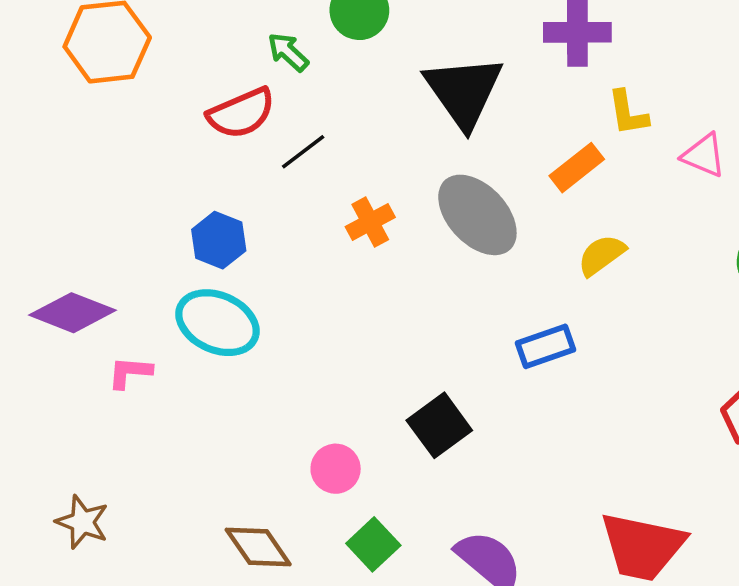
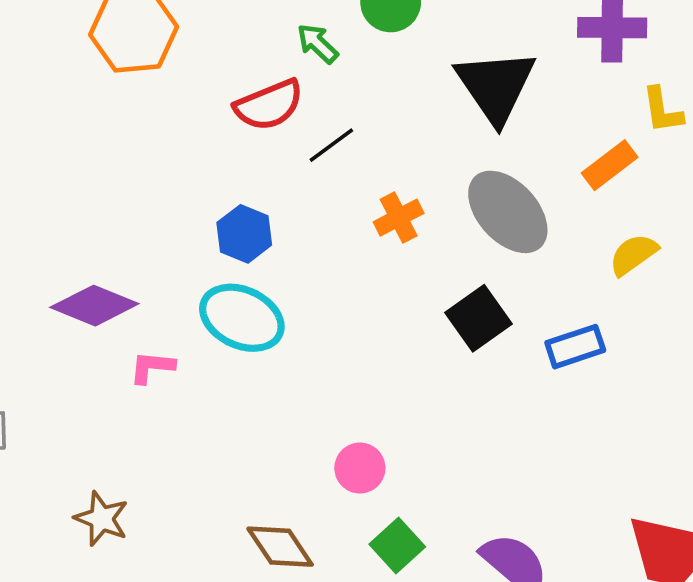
black square: (439, 425) -> (478, 318), moved

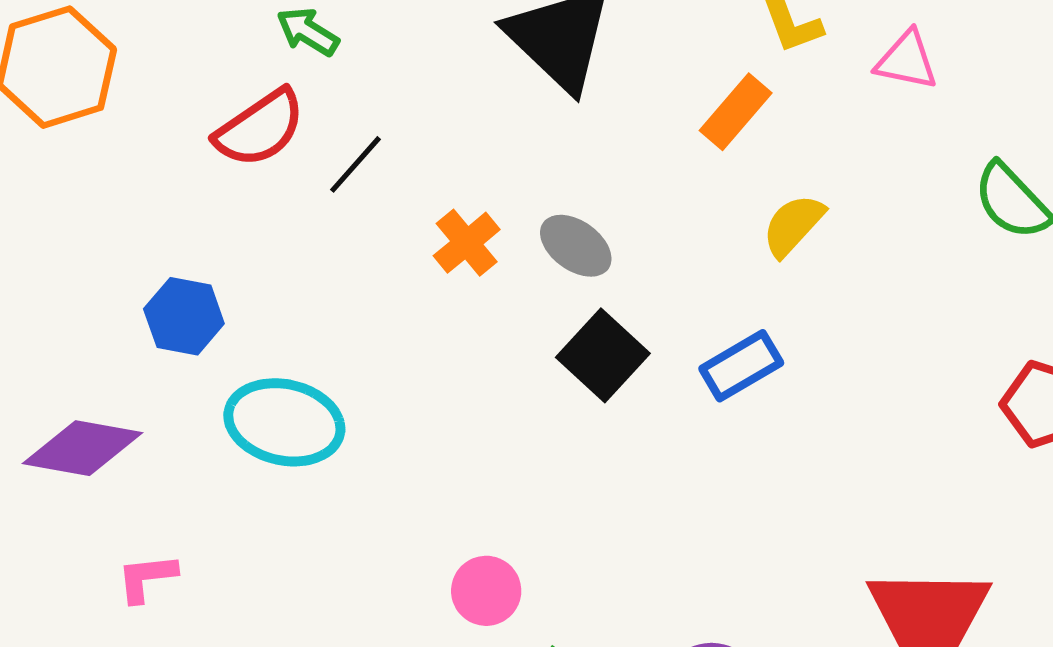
gray ellipse: (508, 212) -> (576, 246), moved, size x0.6
blue hexagon: (244, 234) -> (184, 316), moved
pink L-shape: (152, 367) -> (147, 578), moved

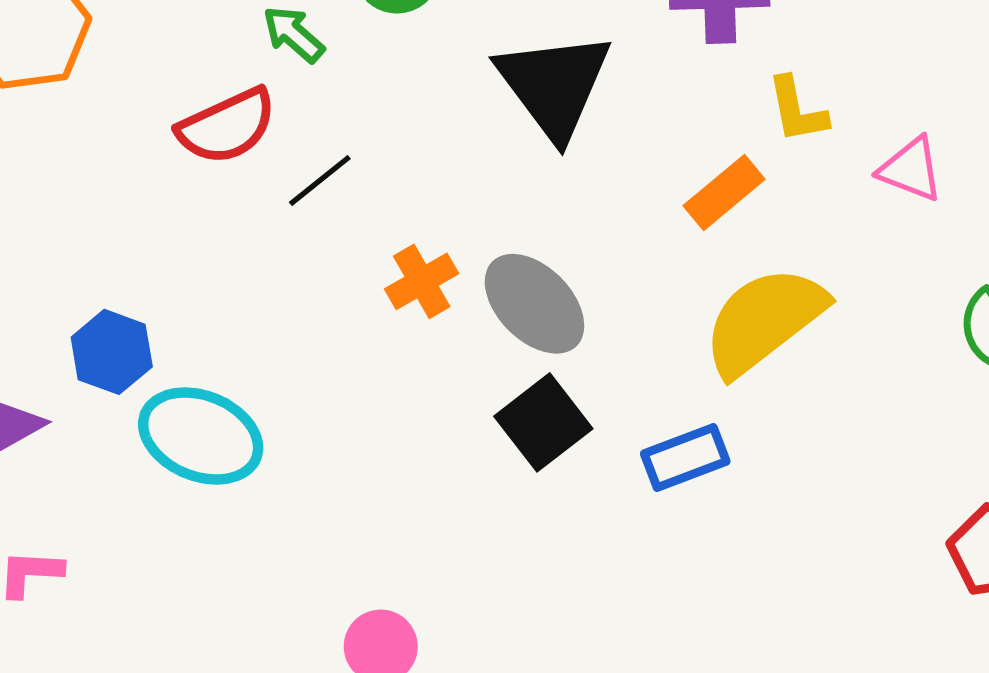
yellow semicircle: (793, 225) -> (764, 321), size x1.8
gray ellipse: (576, 246) -> (534, 304), size x1.4
blue hexagon: (184, 316) -> (112, 352), moved

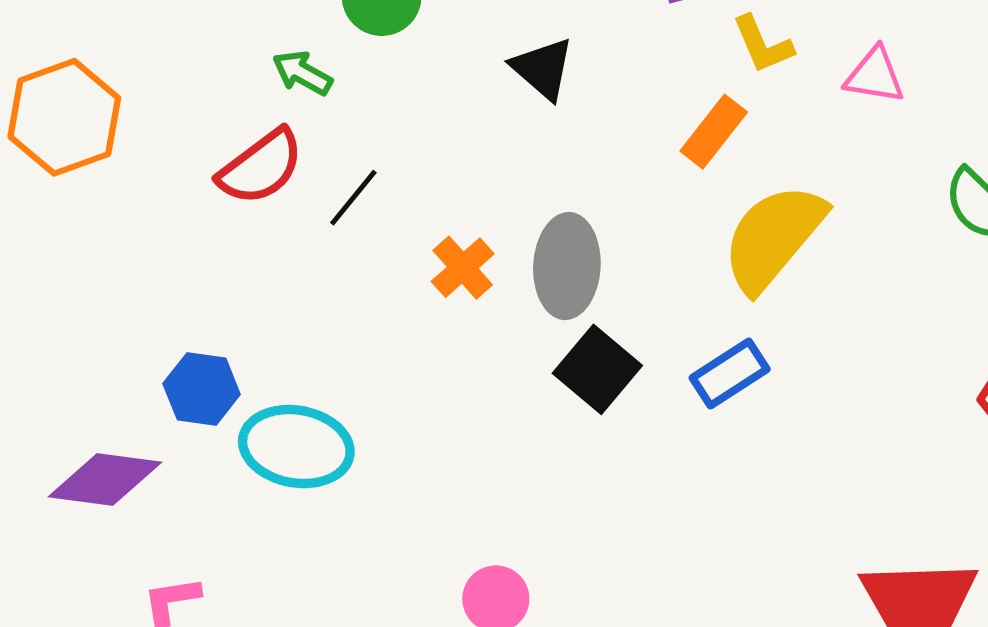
black triangle: (554, 85) -> (543, 69), size x0.6
gray ellipse: (534, 304) -> (567, 266), turned 60

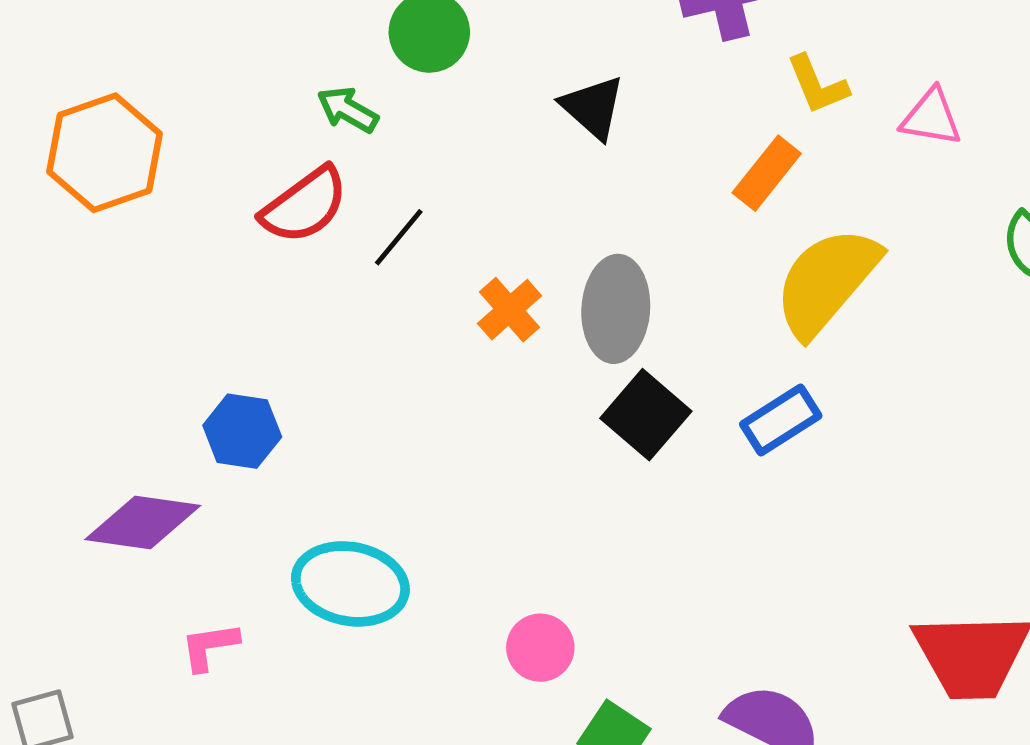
cyan ellipse: (296, 447) -> (350, 584), moved

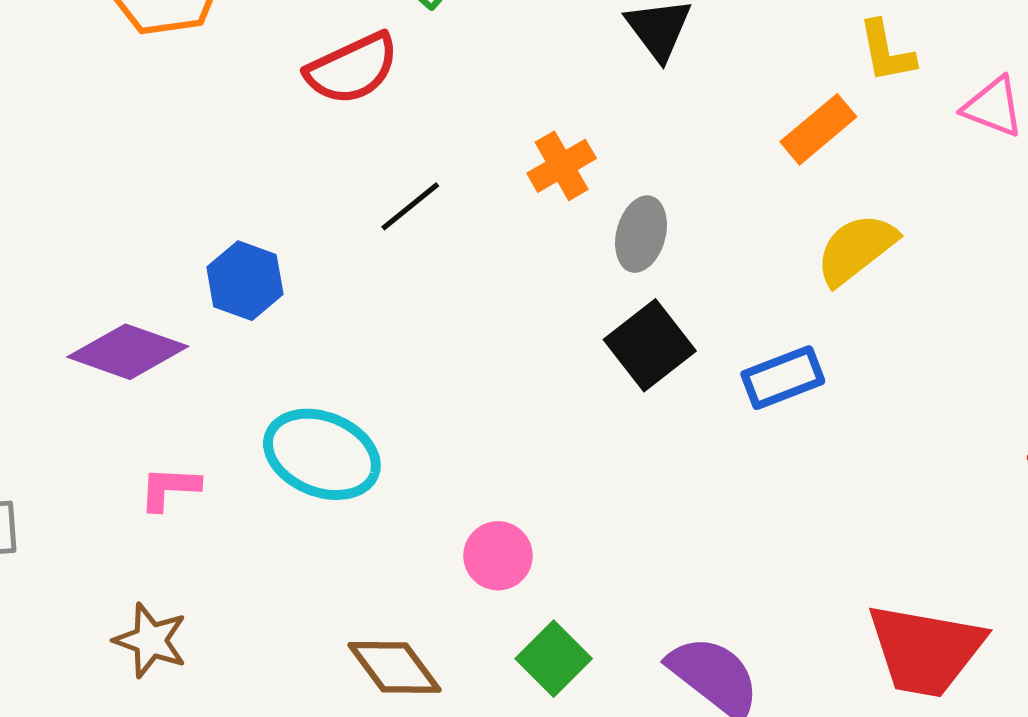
black line: (399, 237) -> (410, 206), moved
yellow semicircle: (827, 282) -> (856, 249), size x0.7
gray ellipse: (616, 309) -> (641, 234), size x0.7
orange cross: (510, 310) -> (562, 166), moved

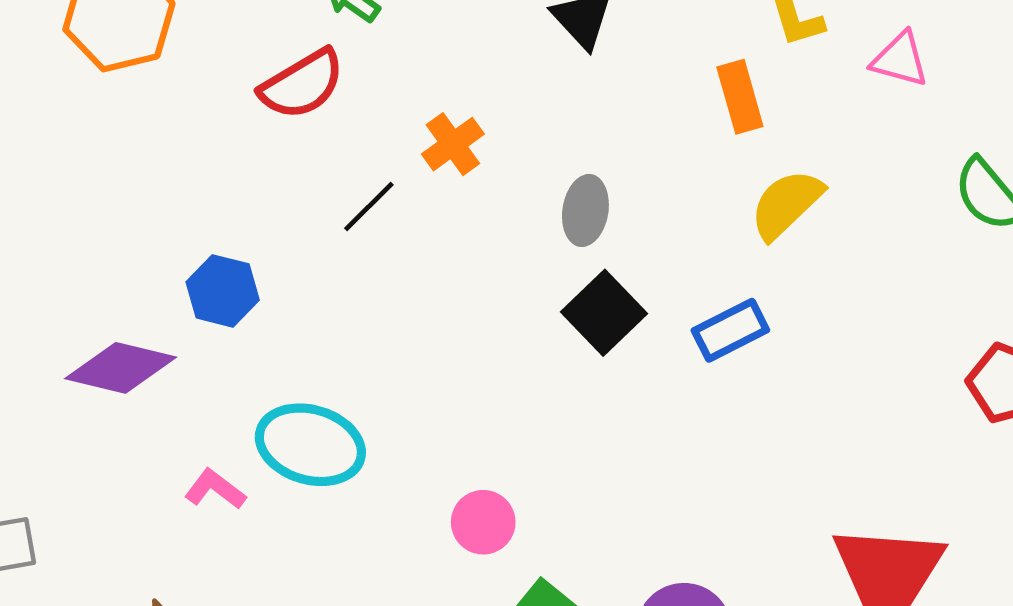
orange rectangle: (818, 129) -> (740, 97), turned -60
orange cross: (562, 166) -> (453, 144), moved
pink L-shape: (169, 488) -> (215, 489), moved, turned 40

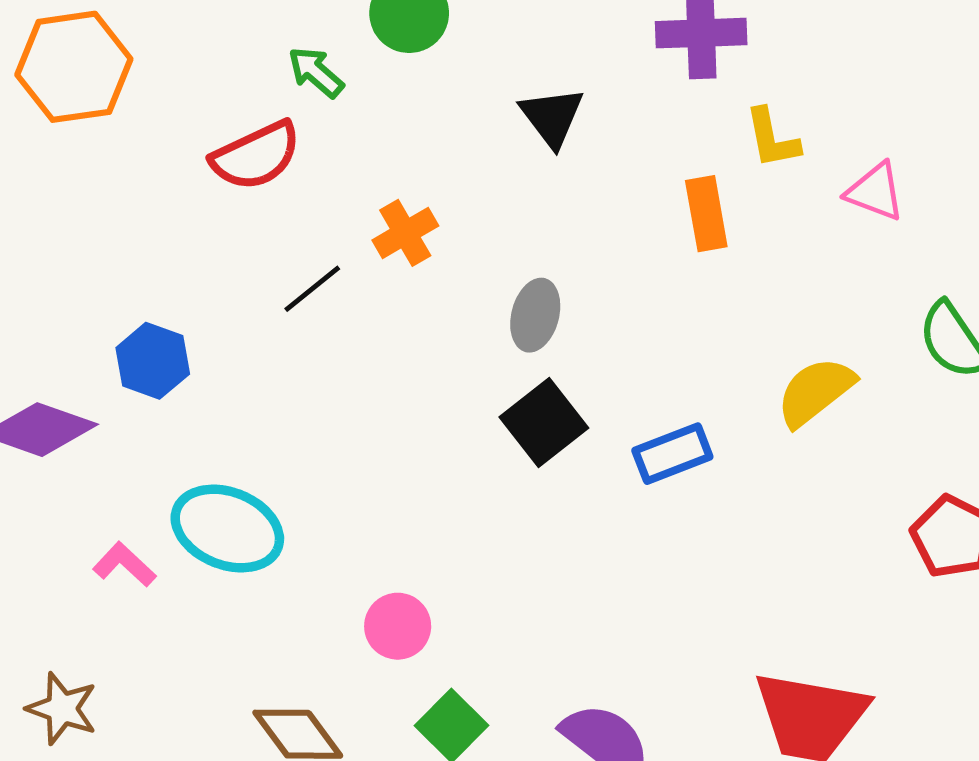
yellow semicircle: (786, 204) -> (815, 392), moved

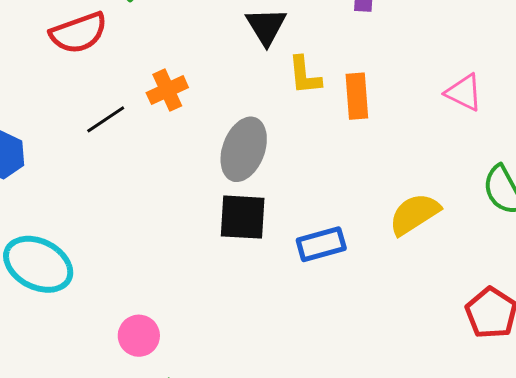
yellow L-shape: (772, 138) -> (305, 75), moved
gray ellipse: (535, 315) -> (244, 149), size x1.4
black square: (544, 423) -> (243, 217), turned 36

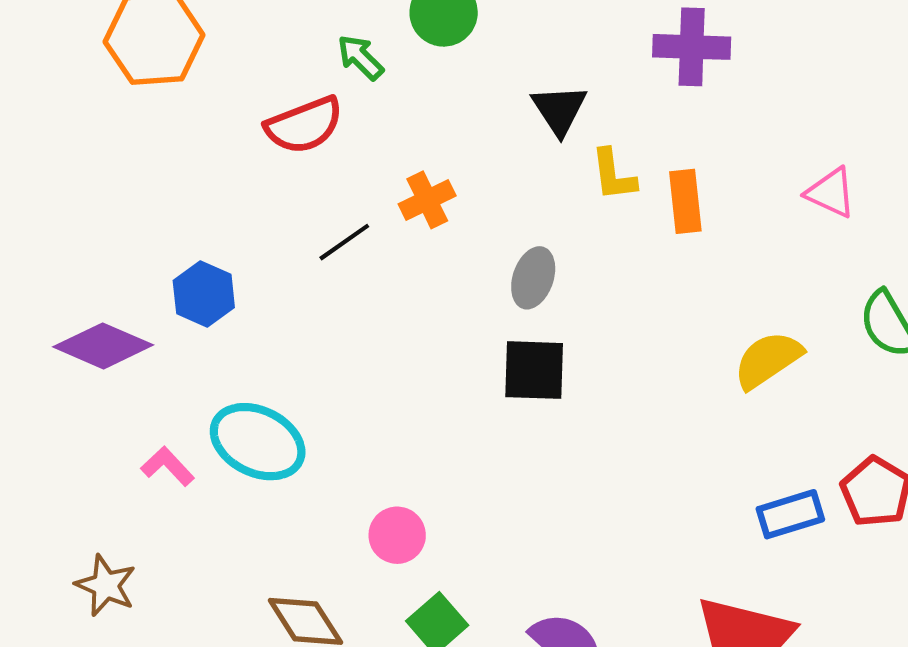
gray ellipse: (244, 149) -> (533, 278), size x0.7
blue rectangle: (321, 244) -> (790, 514), moved

